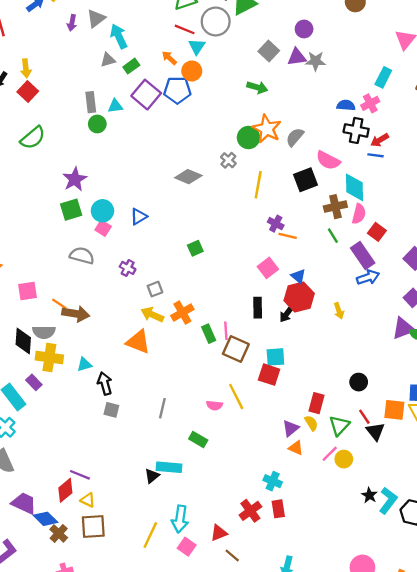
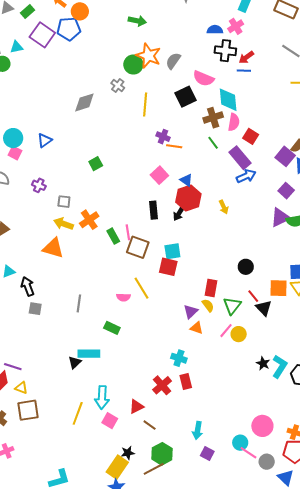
gray diamond: (188, 177) -> (84, 102), turned -35
gray square: (155, 289) -> (64, 202), turned 32

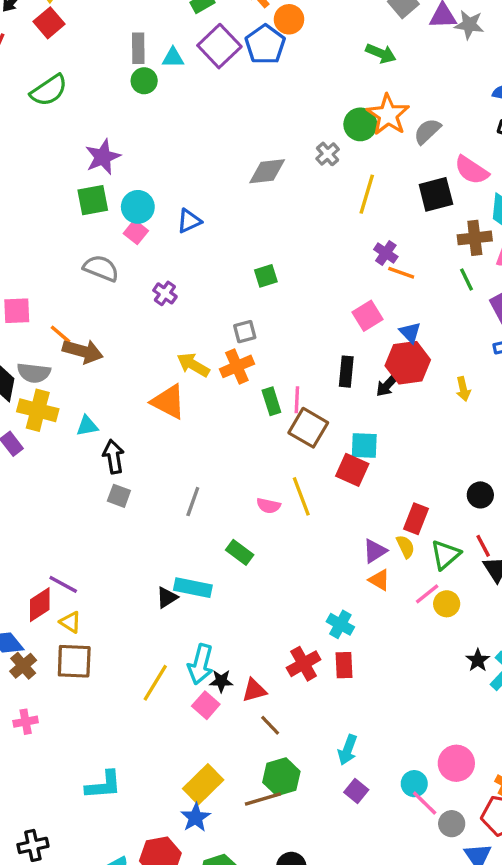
blue pentagon: (69, 29) -> (265, 44), turned 30
gray square: (64, 202) -> (245, 332), moved, turned -32
black star: (128, 453) -> (221, 681), moved

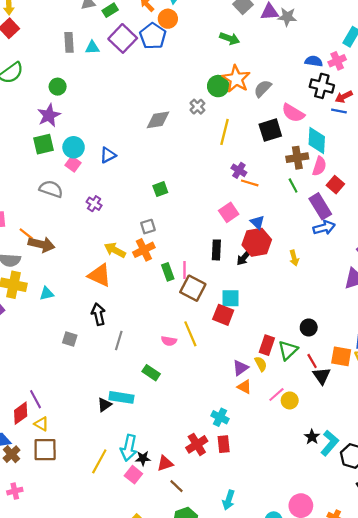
green circle: (144, 81) -> (58, 87), moved
black arrow: (114, 457) -> (98, 314), moved
green triangle: (445, 555) -> (288, 350), moved
purple line: (63, 584) -> (36, 399), turned 36

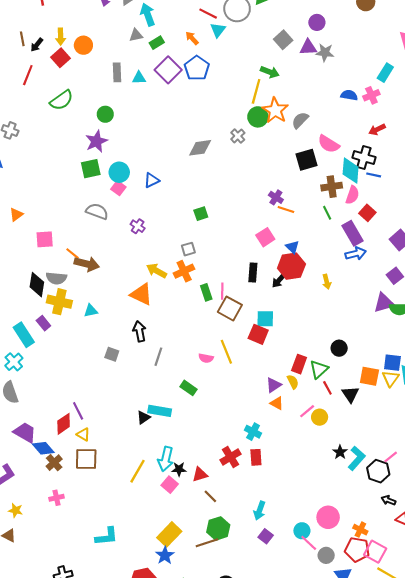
orange circle: (168, 19) -> (83, 45), moved
black cross: (322, 86) -> (364, 157), moved
blue line: (339, 111) -> (374, 175), moved
yellow line: (225, 132) -> (256, 91), moved
red line: (312, 361) -> (327, 388), moved

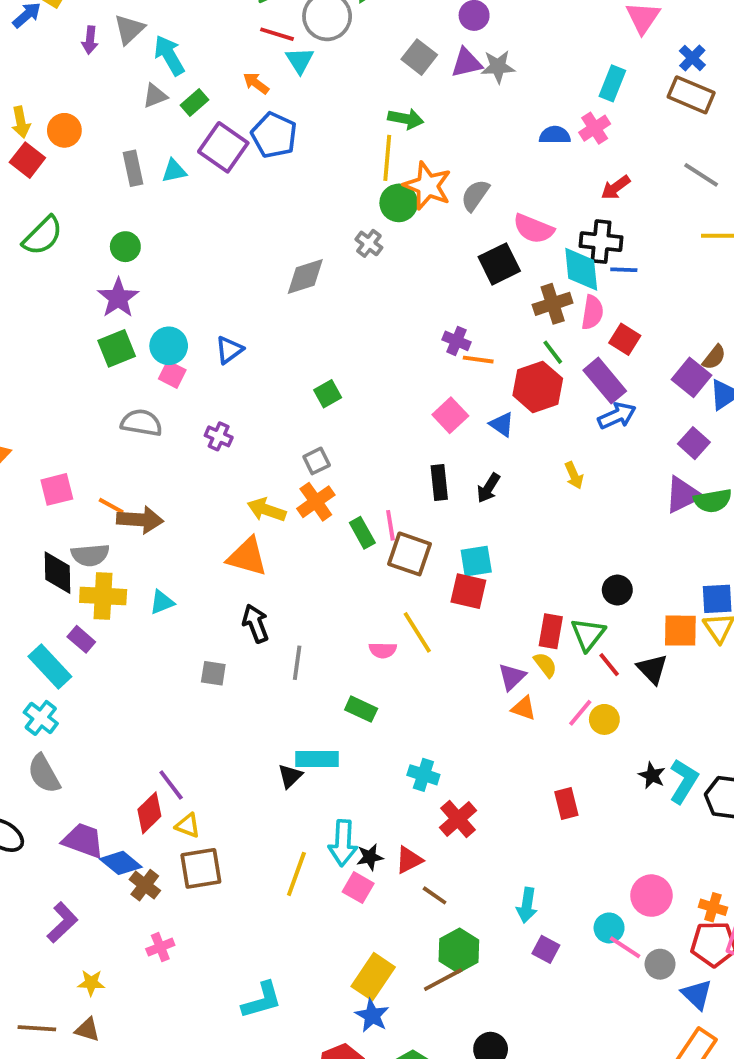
red hexagon: (291, 266) -> (538, 387), moved
cyan cross: (253, 432) -> (423, 775), moved
red rectangle: (256, 457) -> (566, 804), moved

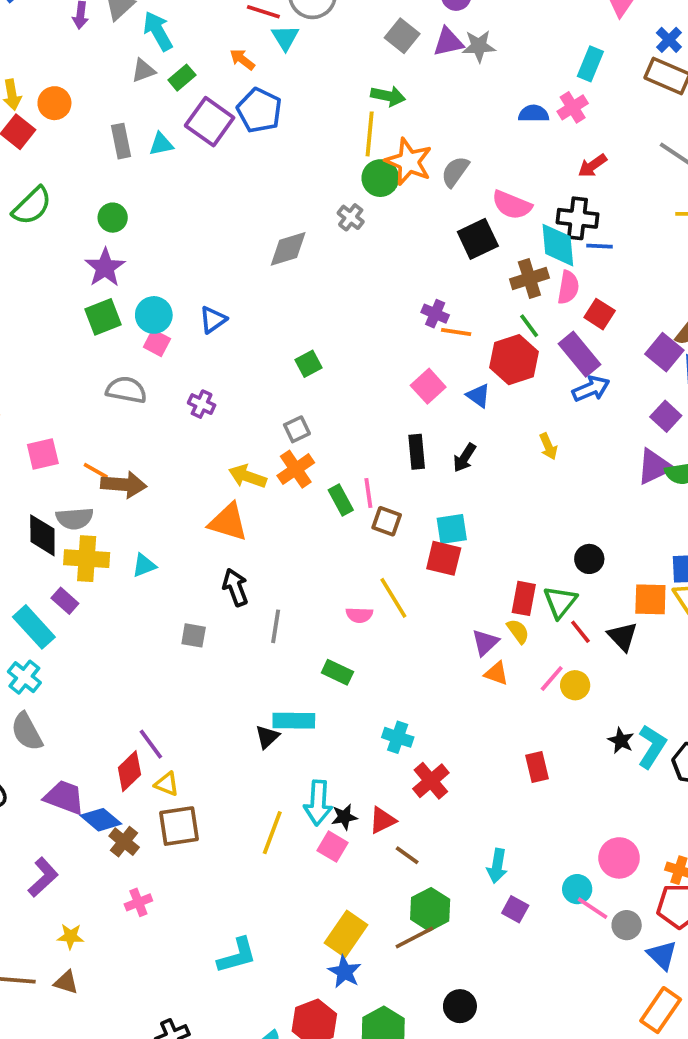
brown square: (410, 554) -> (387, 521), size x0.7

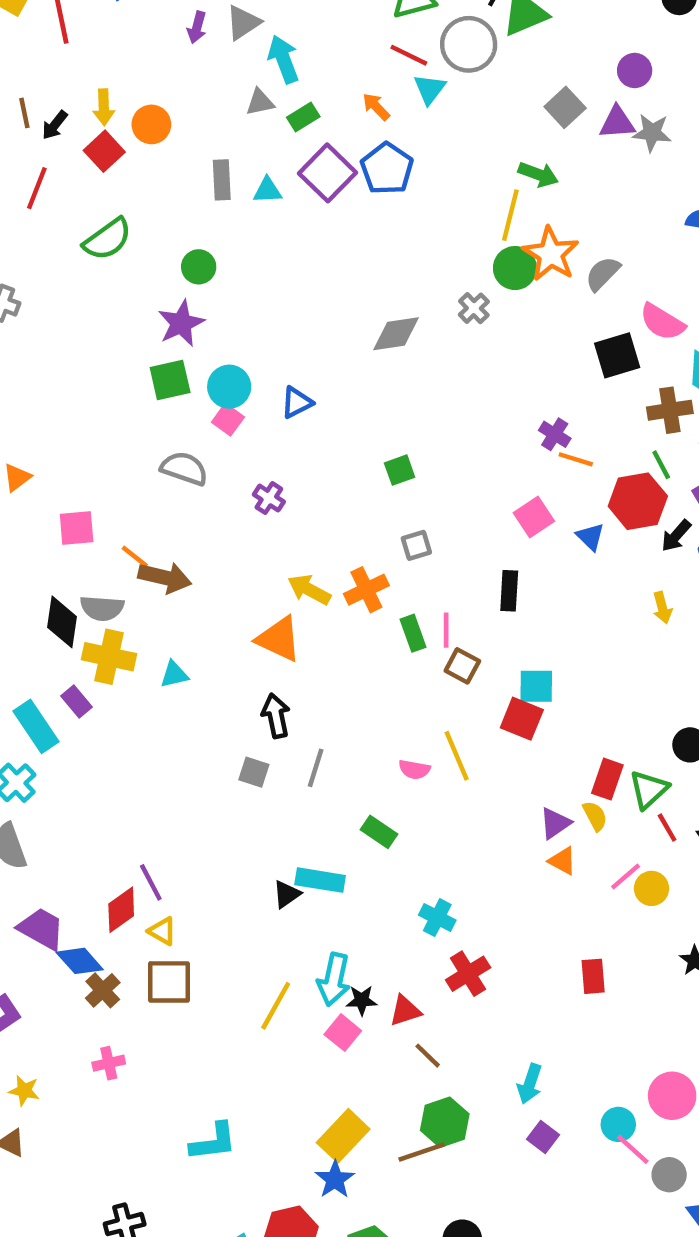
gray square: (297, 429) -> (416, 545), moved
black arrow: (465, 458) -> (676, 536), moved
gray square: (194, 635) -> (254, 772), moved

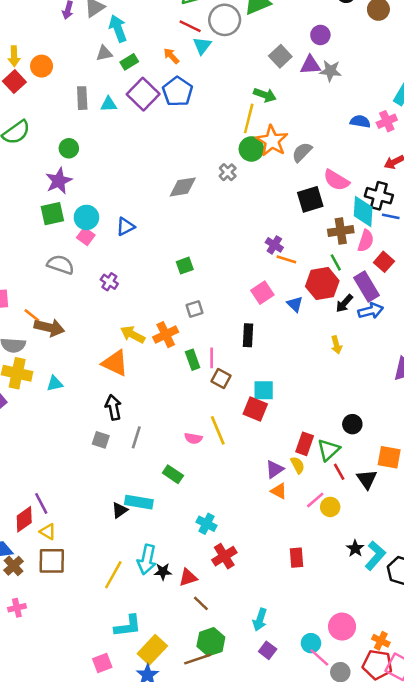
pink square: (343, 1033) -> (102, 663), moved, turned 30
cyan L-shape: (213, 1142) -> (128, 626), moved

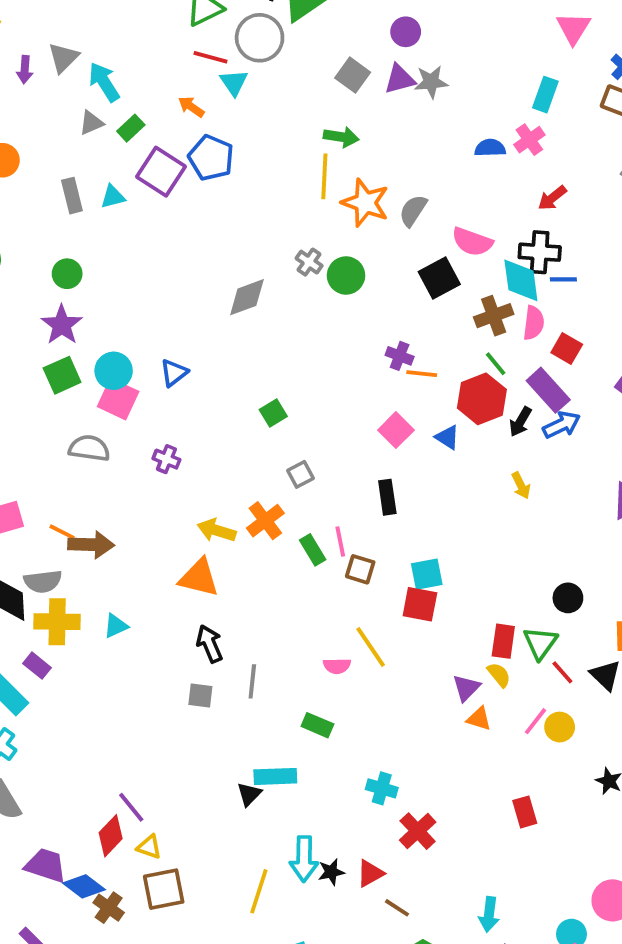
green circle: (251, 149) -> (346, 275), moved
pink square: (86, 236) -> (118, 399), size x1.5

